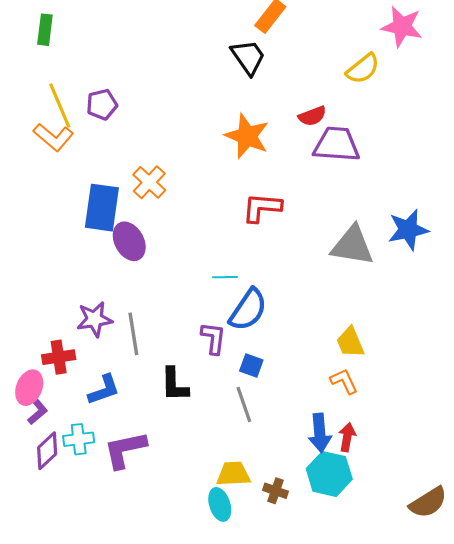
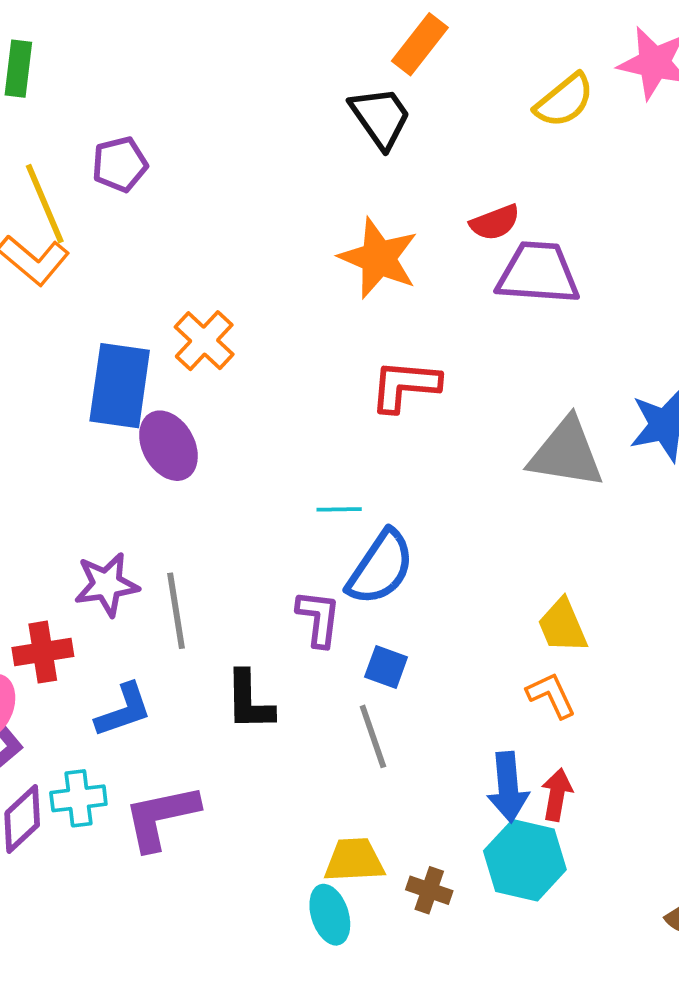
yellow semicircle: (363, 69) -> (564, 101), moved
purple pentagon: (102, 104) -> (120, 164), moved

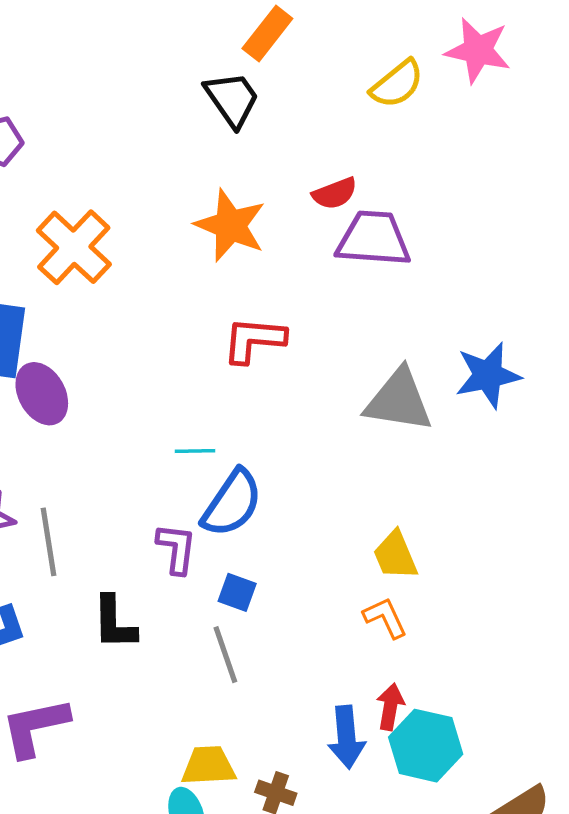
orange cross: (204, 341) -> (74, 247), moved, size x1.4
blue arrow: (508, 787) -> (347, 737), moved
cyan hexagon: (525, 860) -> (426, 746), moved

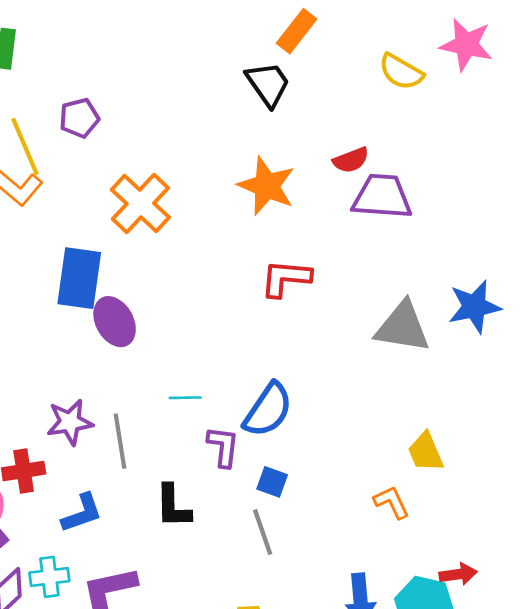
yellow semicircle: (397, 84) -> (401, 72), turned 69
cyan line: (195, 451) -> (185, 398), moved
yellow trapezoid: (395, 555) -> (426, 452), moved
red arrow: (390, 707) -> (458, 574), moved, turned 72

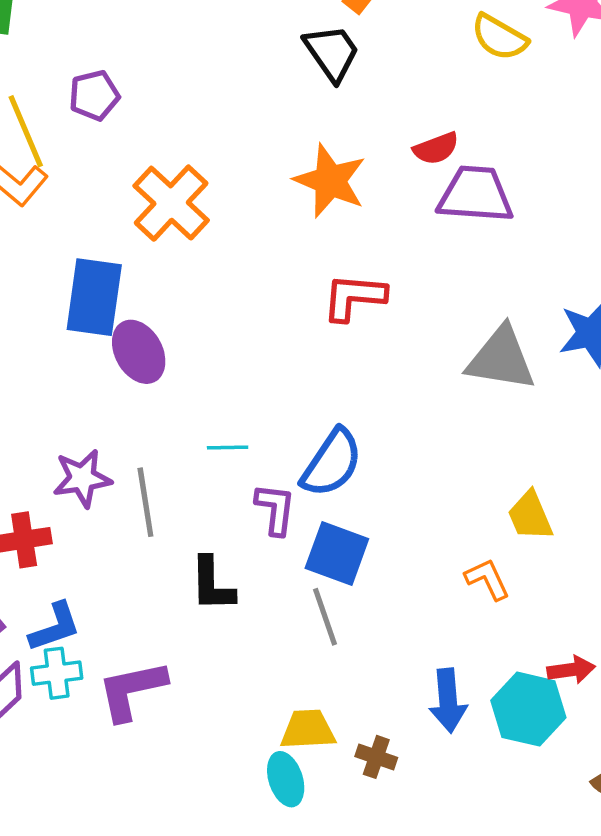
blue square: (272, 482) -> (337, 554), size x1.6
blue L-shape: (82, 513) -> (55, 627), moved

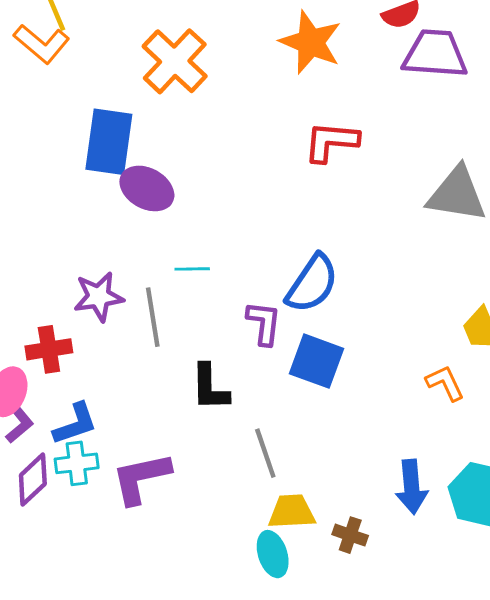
purple ellipse: (139, 352) -> (147, 188), turned -32
cyan line: (228, 448) -> (192, 269), moved
gray line: (325, 617) -> (265, 453), moved

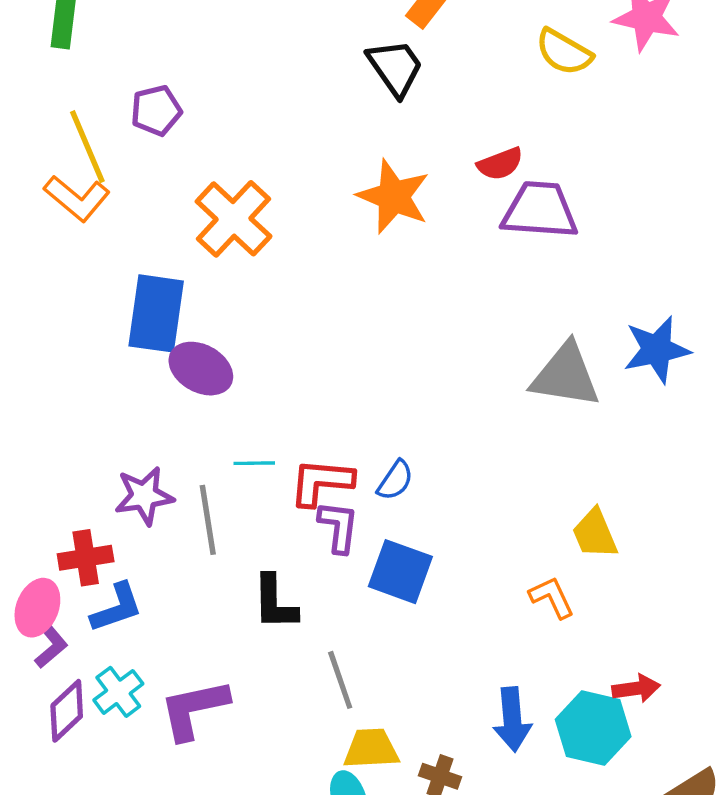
red L-shape: (331, 142) -> (321, 482), moved
blue semicircle: (312, 284) -> (395, 480), size x0.6
blue L-shape: (75, 424) -> (117, 608), moved
cyan cross: (77, 463) -> (118, 692), turned -30

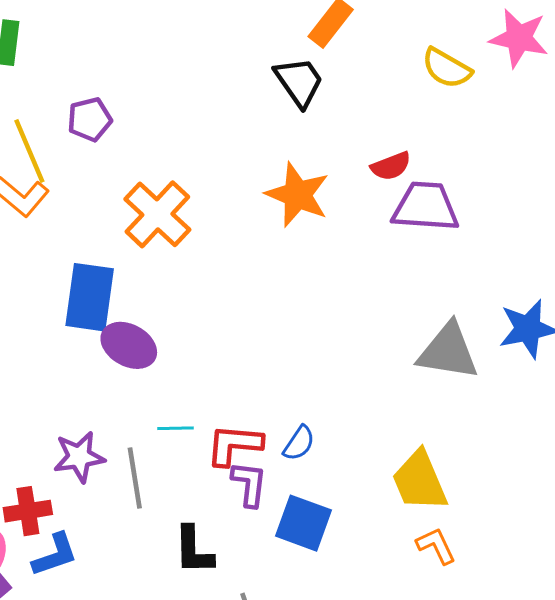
yellow trapezoid: (595, 534) -> (419, 481), moved, size x1.4

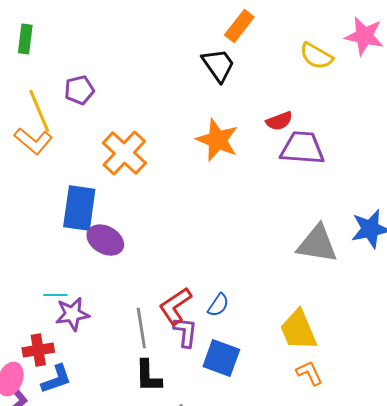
cyan line: (175, 428) -> (55, 295), moved
red L-shape: (234, 445) -> (175, 306), turned -39
gray line: (135, 478) -> (141, 328), moved

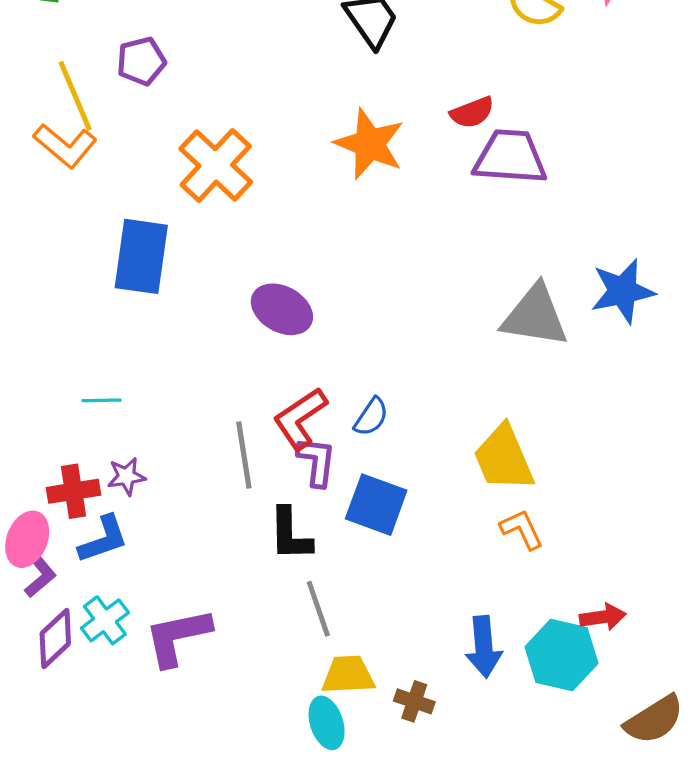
purple ellipse: (105, 240) -> (282, 309), moved
purple star: (72, 314) -> (126, 476), moved, size x0.7
black L-shape: (148, 376) -> (290, 534), moved

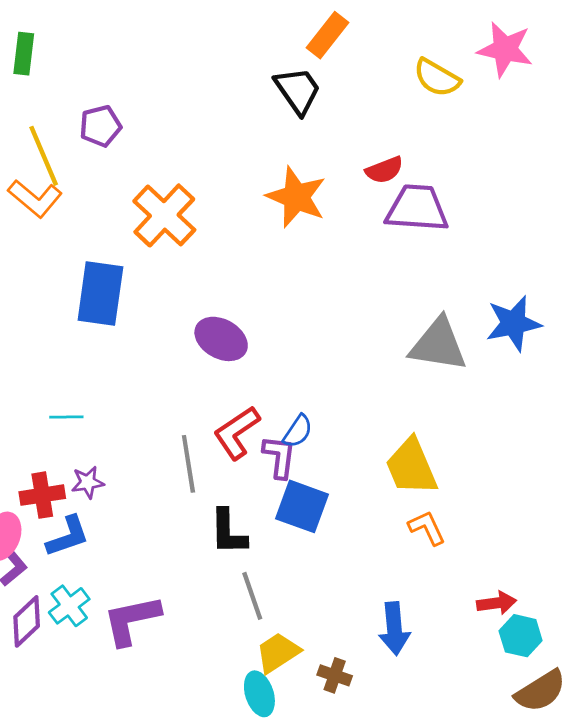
purple L-shape: (317, 462) -> (279, 457), moved
cyan hexagon: (561, 655) -> (521, 636), moved, size x0.7
yellow trapezoid: (348, 675) -> (278, 653), turned -30

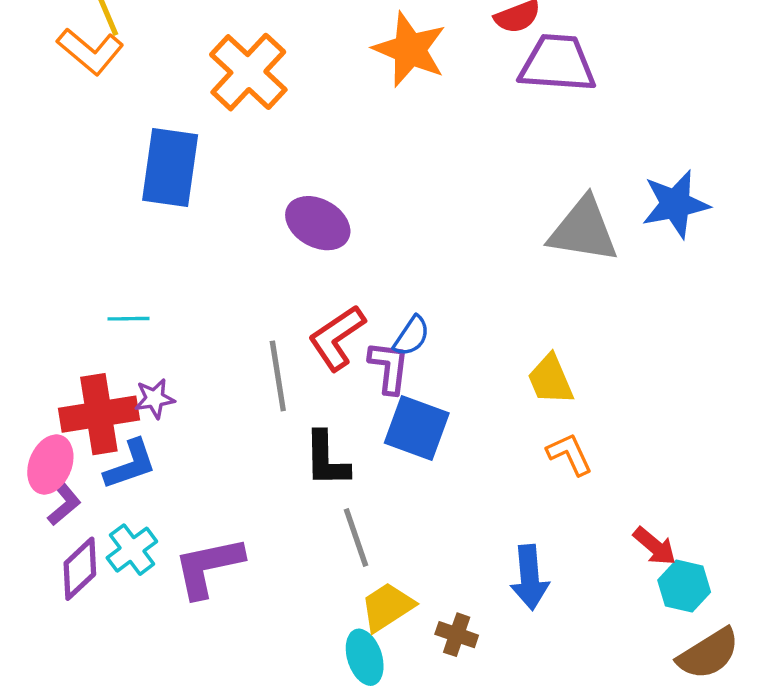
yellow trapezoid: (411, 467) -> (550, 379), size x0.7
red cross: (42, 495) -> (99, 414), size x1.4
red arrow: (496, 603) -> (655, 546), turned 48

